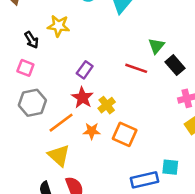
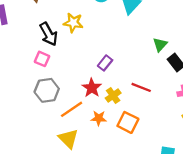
black arrow: (32, 40) -> (49, 34), size x1.5
red line: (136, 68) -> (141, 87), moved
purple rectangle: (85, 70) -> (105, 63), moved

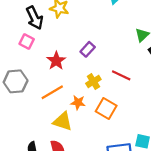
red star: (92, 88) -> (56, 61), moved
gray hexagon: (47, 90) -> (16, 81), moved
yellow triangle: (68, 139) -> (63, 121), moved, turned -30

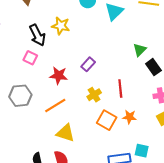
red star: (56, 61) -> (59, 76), turned -30
red line: (121, 75) -> (120, 88), turned 60
orange star: (78, 103) -> (130, 117), moved

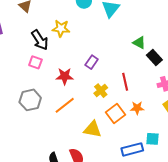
green triangle: (140, 50) -> (139, 43), turned -40
orange square: (107, 120) -> (115, 114), turned 30
yellow triangle: (66, 133) -> (93, 129), moved

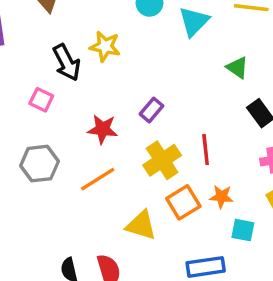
green triangle: (139, 43) -> (237, 68), moved
pink square: (35, 62) -> (41, 100), moved
yellow cross: (101, 91) -> (162, 160), size x1.5
cyan square: (153, 139) -> (243, 230), moved

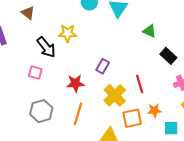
orange line: (98, 179) -> (78, 114), turned -30
orange square: (183, 202) -> (132, 118), turned 30

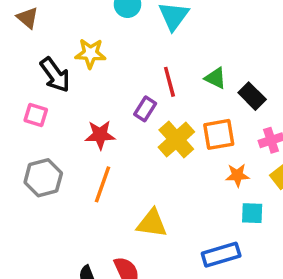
green triangle: (150, 31) -> (215, 78), moved
red line: (140, 84) -> (169, 82), moved
yellow cross: (115, 95) -> (176, 139), moved
orange star: (154, 110) -> (237, 175), moved
orange square: (132, 118) -> (219, 134), moved

